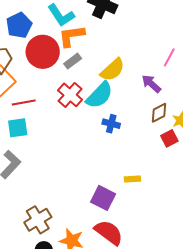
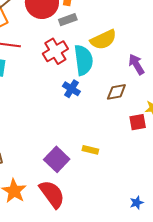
cyan semicircle: (99, 95) -> (83, 60), turned -68
brown diamond: (159, 113) -> (116, 92), moved
blue cross: (111, 124) -> (71, 89), moved

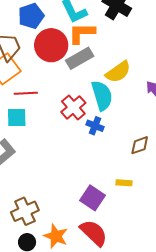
gray rectangle: (68, 20) -> (80, 58), size x1.5
red cross: (55, 51) -> (73, 107), moved
brown diamond: (116, 92) -> (140, 145), moved

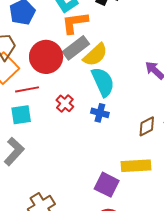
red circle: (51, 45) -> (46, 57), moved
yellow semicircle: (118, 72) -> (95, 55), moved
red cross: (73, 107) -> (65, 103), moved, size x0.7
yellow rectangle: (124, 183) -> (136, 166), size x1.8

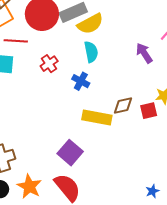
cyan semicircle: (103, 82) -> (91, 52), size x0.7
yellow rectangle: (136, 166) -> (97, 118), moved

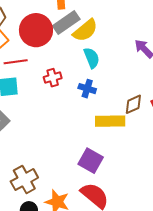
red cross: (49, 64) -> (53, 78), turned 30

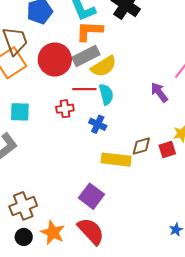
red line: (16, 62) -> (84, 89), moved

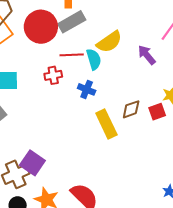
yellow semicircle: (104, 66) -> (109, 42), moved
yellow rectangle: (116, 160) -> (106, 124), turned 60
purple square: (91, 196) -> (32, 163), moved

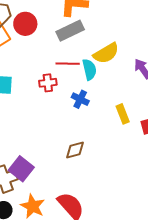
red circle: (41, 27) -> (25, 24), moved, size x0.7
brown diamond: (131, 109) -> (75, 150), moved
yellow rectangle: (106, 124) -> (123, 114), moved, size x0.7

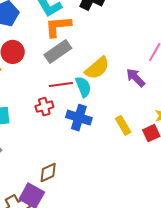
blue cross: (80, 99) -> (79, 118), size x1.4
brown diamond: (75, 150) -> (48, 173), moved

